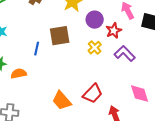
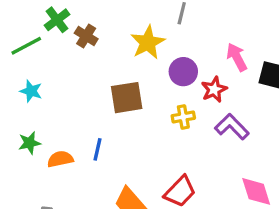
yellow cross: (95, 48) -> (183, 117), turned 32
blue line: (37, 49) -> (97, 149), moved

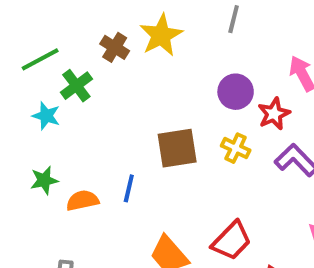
green cross: (57, 20) -> (76, 86), moved
yellow star: (148, 42) -> (161, 35), moved
brown square: (127, 98) -> (177, 148), moved
yellow cross: (183, 117) -> (236, 148), turned 35

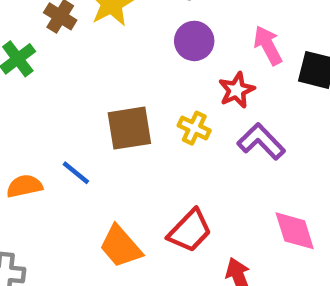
purple circle: (236, 92) -> (194, 41), moved
blue line: (129, 188) -> (76, 173), turned -64

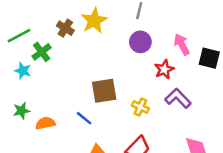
yellow cross: (194, 128) -> (140, 107), moved
blue line: (76, 173) -> (84, 118), moved

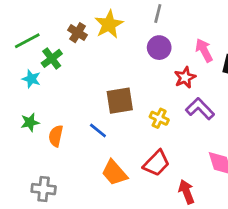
orange semicircle: (45, 123) -> (56, 136), turned -66

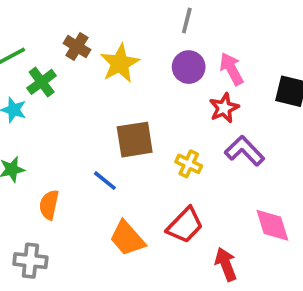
yellow star: (109, 24) -> (120, 63), moved
pink arrow: (204, 50) -> (231, 69), moved
orange semicircle: (56, 136) -> (49, 205), moved

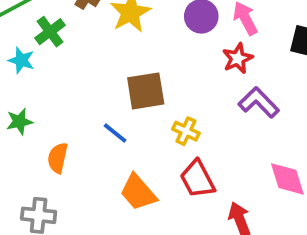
yellow cross: (189, 164) -> (186, 131), moved
red trapezoid: (185, 225) -> (197, 179), turned 108

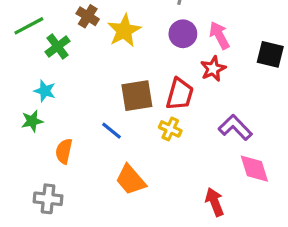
cyan star: (21, 60) -> (45, 91), moved
purple L-shape: (259, 102) -> (235, 127), moved
red trapezoid: (197, 179) -> (180, 94), moved, turned -136

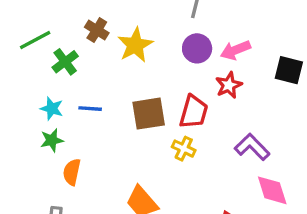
pink arrow: (219, 35) -> (235, 50), turned -84
green star: (32, 121) -> (52, 140), moved
blue line: (111, 131) -> (90, 109), moved, turned -35

